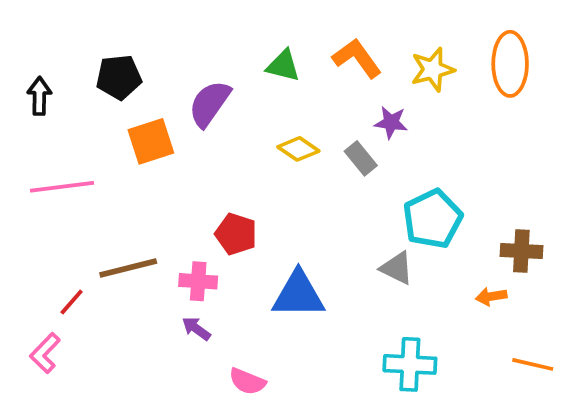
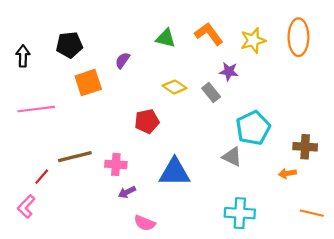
purple semicircle: (210, 104) -> (123, 60), size x0.6
red pentagon: (236, 234) -> (147, 121), moved, turned -30
purple arrow: (196, 329) -> (127, 192), moved, turned -63

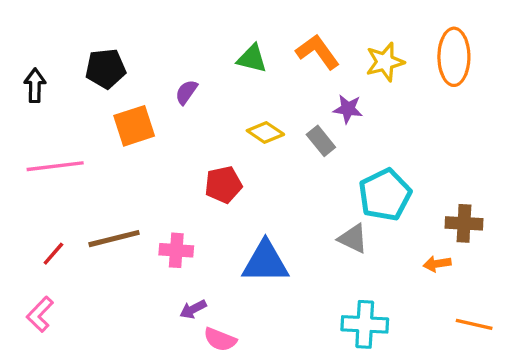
red line: (42, 177) -> (53, 254), moved
purple arrow: (127, 192) -> (193, 309), moved

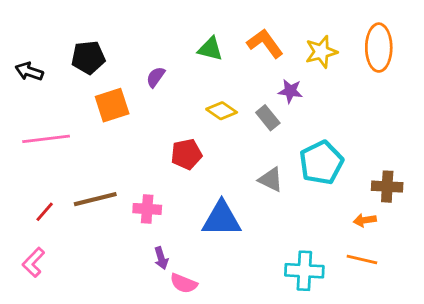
black arrow: (35, 85) -> (29, 71), turned -72
gray triangle: (353, 239) -> (271, 180), moved
purple arrow: (193, 309) -> (161, 258), turned -80
orange line: (474, 324) -> (362, 260), moved

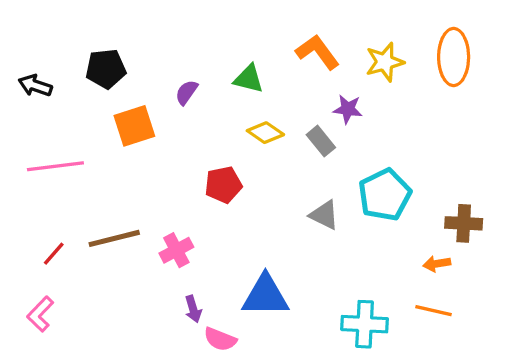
green triangle: (210, 49) -> (249, 79), moved
pink cross: (147, 209) -> (176, 250), turned -32
blue triangle: (222, 219) -> (265, 296), moved

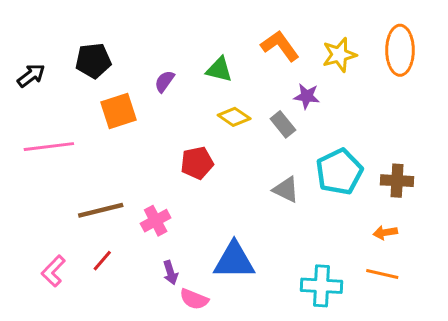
black arrow: (35, 86) -> (31, 75), turned 124
brown cross: (464, 223) -> (397, 181), moved
red line: (54, 254) -> (102, 261), moved
pink L-shape: (40, 314) -> (53, 271), moved

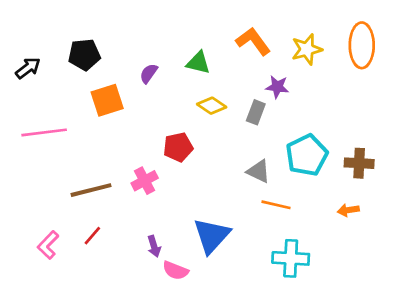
gray rectangle: (283, 124) -> (256, 112), turned 60
pink cross: (156, 221) -> (145, 181), moved
blue triangle: (234, 261) -> (212, 236), turned -48
orange line: (382, 274) -> (276, 205), moved

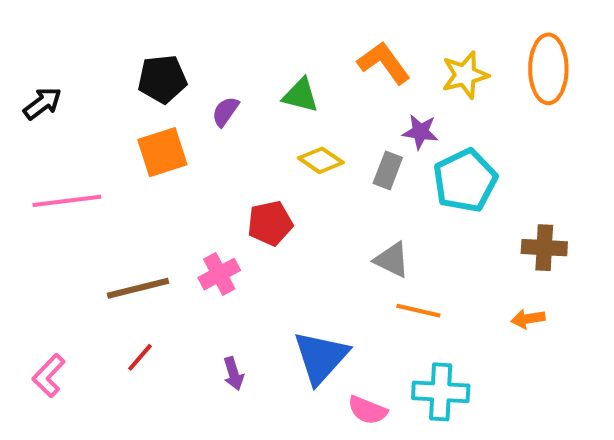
black pentagon: (84, 55) -> (162, 79), moved
cyan pentagon: (307, 155) -> (465, 181), moved
pink L-shape: (48, 245) -> (49, 376), moved
pink semicircle: (175, 270) -> (368, 410), moved

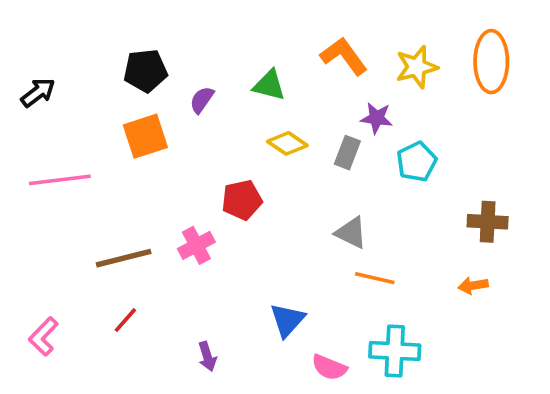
cyan pentagon: (465, 181) -> (417, 162), size x0.7
blue triangle: (321, 357) -> (287, 320), size x0.7
purple arrow: (233, 374) -> (207, 356), moved

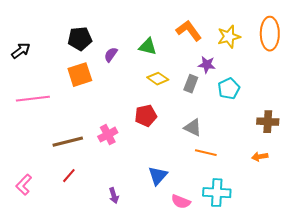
red pentagon: (242, 200) -> (146, 116), moved

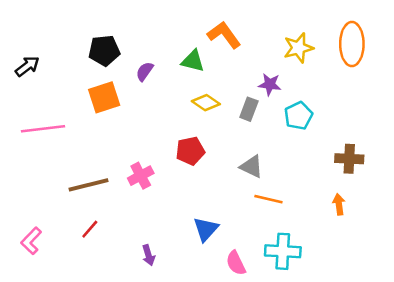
orange L-shape: (189, 31) -> (224, 35), moved
orange arrow: (260, 157) -> (339, 204), turned 91
pink semicircle: (181, 202) -> (236, 263), turned 42

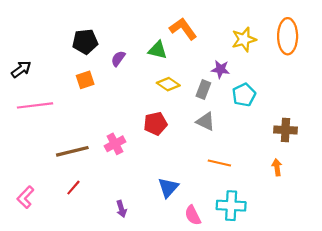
black arrow: (27, 66) -> (21, 69), moved
orange square: (104, 97) -> (85, 80), size x0.7
gray triangle: (251, 167) -> (206, 121), moved

